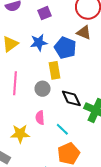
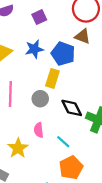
yellow rectangle: (55, 70) -> (52, 78), turned 30
yellow star: (20, 134) -> (18, 148), turned -30

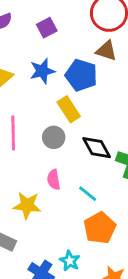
yellow rectangle: (52, 78) -> (69, 109), turned -48
yellow star: (18, 148) -> (27, 205), turned -30

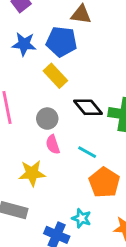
blue star: (42, 71) -> (24, 44), turned 30
gray circle: (54, 137) -> (47, 119), moved

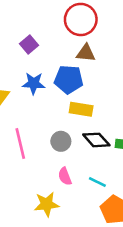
yellow rectangle: (55, 76) -> (81, 109), moved, turned -35
gray circle: (47, 119) -> (61, 141), moved

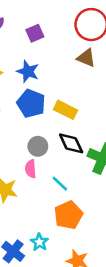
blue pentagon: (69, 79) -> (31, 103), moved
gray circle: (61, 141) -> (38, 146), moved

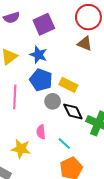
purple square: (35, 33) -> (44, 24), size x1.5
gray circle: (38, 146) -> (53, 101), moved

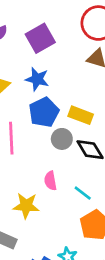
blue pentagon: (41, 80) -> (44, 112), turned 30

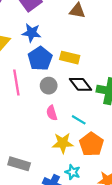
gray circle: (62, 139) -> (49, 86), moved
yellow star: (26, 206) -> (63, 143), moved

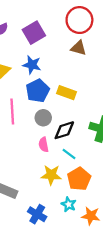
black diamond: (81, 84) -> (64, 130), moved, turned -75
cyan star: (73, 172) -> (69, 204), moved

